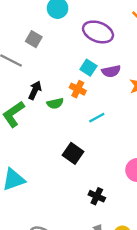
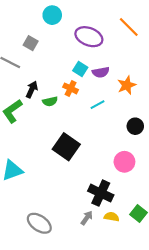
cyan line: (97, 118) -> (98, 105), moved
black square: (73, 153) -> (66, 147), size x1.4
black cross: (97, 196) -> (101, 193), moved, size x1.6

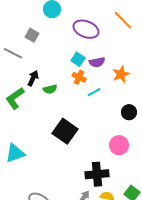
orange cross: (71, 88) -> (79, 77), moved
black cross: (101, 193) -> (97, 174), turned -30

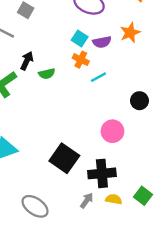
orange star: (121, 74) -> (130, 33), moved
black square: (65, 131) -> (64, 158), moved
pink circle: (119, 145) -> (112, 131), moved

